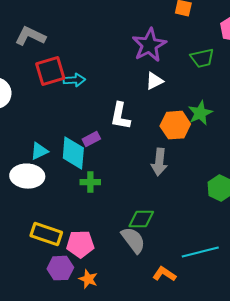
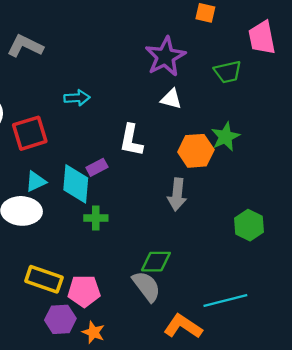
red square: (50, 71) -> (30, 133), moved
white triangle: (154, 81) -> (171, 99), turned 42
orange L-shape: (164, 274) -> (183, 326), size x1.4

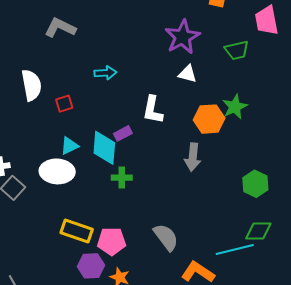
red square: (30, 133) -> (64, 104), size x0.6
green diamond: (156, 262) -> (258, 231), moved

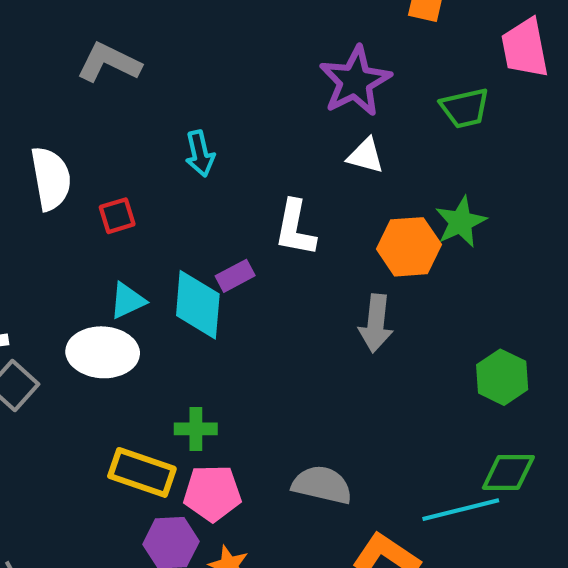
cyan arrow: (105, 73) -> (200, 154), turned 80
green cross: (122, 178) -> (196, 429), moved
gray semicircle: (166, 237) -> (322, 485), turned -40

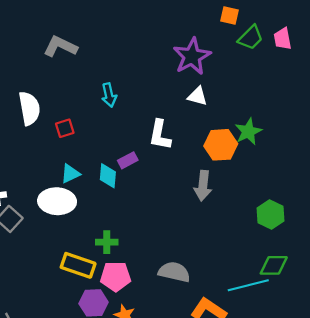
pink trapezoid: (525, 48) -> (283, 39), size x0.7
green trapezoid: (465, 108) -> (251, 38), moved, turned -32
cyan diamond: (198, 305) -> (108, 176), size x0.7

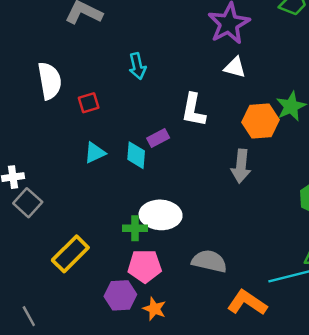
white ellipse: (57, 201) -> (161, 215), moved
yellow rectangle: (78, 265) -> (70, 254), moved, turned -64

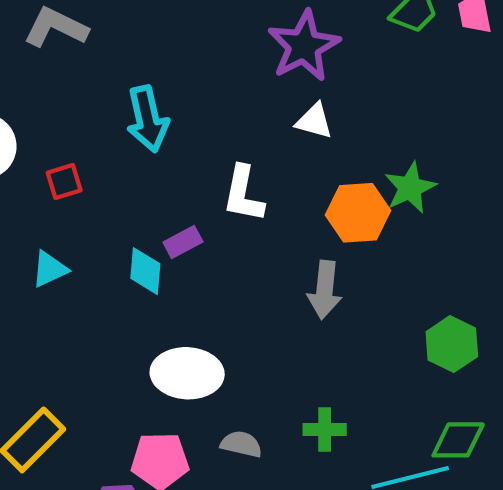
cyan arrow: (137, 66) -> (147, 119), size x1.4
cyan triangle: (95, 153) -> (50, 269), moved
green cross: (135, 228) -> (325, 430), moved
gray semicircle: (209, 261) -> (241, 444), moved, size x0.7

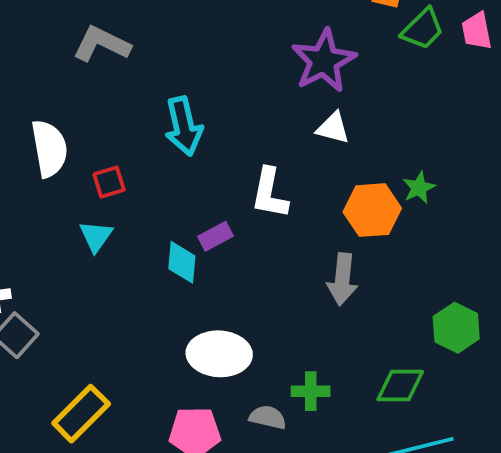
green star: (410, 188) -> (419, 188), size x0.7
cyan triangle: (50, 269) -> (96, 236), moved, turned -30
green cross: (325, 430) -> (311, 391), moved
green diamond: (458, 440) -> (400, 386), moved

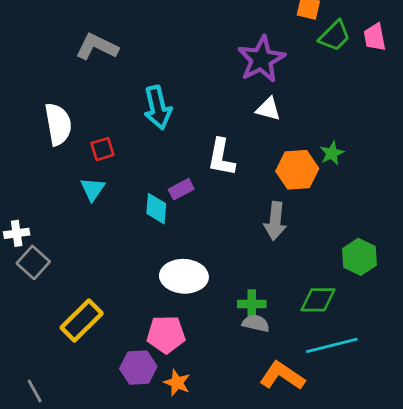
gray semicircle: (268, 417) -> (256, 323), moved

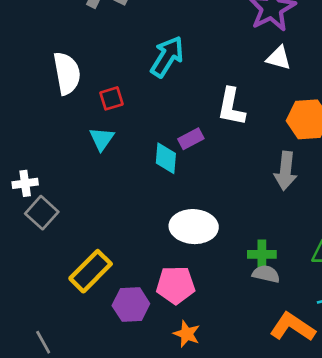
cyan arrow: (158, 108) -> (167, 57), turned -135
purple hexagon: (138, 368) -> (131, 305), moved

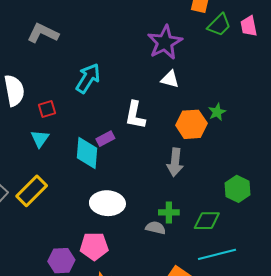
cyan diamond: (166, 158) -> (87, 153), size x1.4
green cross: (262, 254) -> (169, 212), moved
yellow rectangle: (91, 271) -> (32, 191), moved
gray semicircle: (266, 274) -> (156, 228), moved

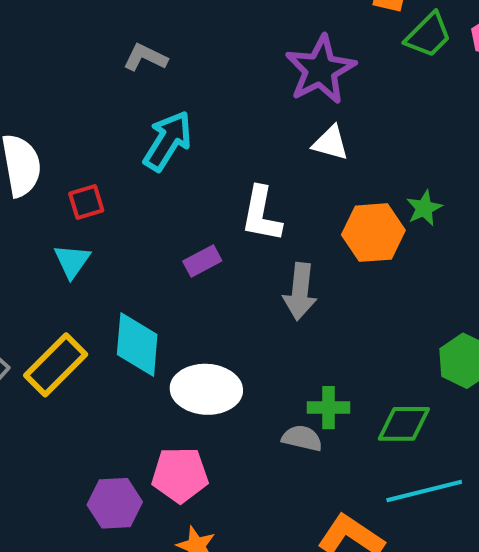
gray L-shape: (43, 33) -> (145, 57), moved, size x0.7
cyan diamond: (87, 153) -> (137, 344), moved
gray arrow: (175, 162) -> (300, 292), moved

